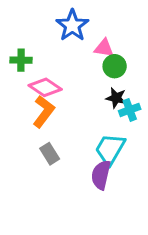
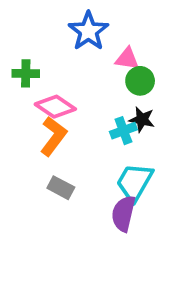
cyan cross: (130, 110) -> (123, 131), moved
gray rectangle: (50, 154) -> (61, 188), turned -30

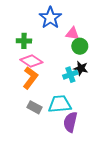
green cross: (26, 73) -> (24, 41), moved
cyan trapezoid: (135, 182) -> (60, 104), moved, turned 55

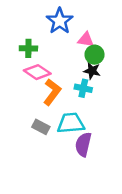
black star: (81, 68) -> (92, 71), moved
cyan cross: (70, 75) -> (83, 88), turned 32
orange L-shape: (30, 78) -> (52, 92), moved

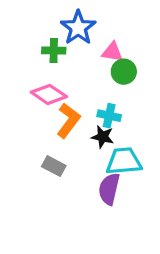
green cross: (28, 48) -> (54, 50), moved
black star: (92, 71) -> (103, 137), moved
cyan trapezoid: (71, 123) -> (124, 161), moved

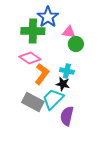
green cross: (54, 50) -> (33, 31), size x1.6
cyan trapezoid: (124, 161) -> (53, 99), moved, turned -40
gray rectangle: (54, 166) -> (33, 102), size x1.5

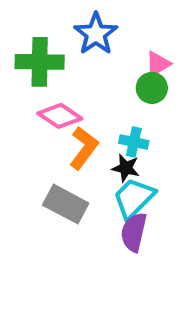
green cross: (33, 31) -> (40, 62), moved
pink triangle: (69, 32) -> (158, 64), moved, turned -40
cyan trapezoid: (53, 99) -> (134, 198), moved

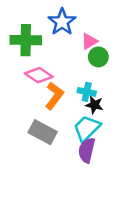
pink triangle: (158, 64) -> (89, 41), moved
black star: (126, 168) -> (94, 105), moved

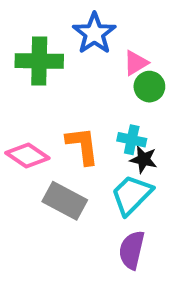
pink diamond: (39, 75) -> (27, 155), moved
orange L-shape: (54, 96) -> (82, 146), turned -44
purple semicircle: (87, 150) -> (132, 250), moved

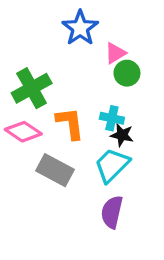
green cross: (39, 61) -> (32, 88), moved, turned -30

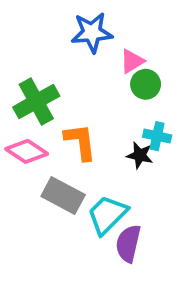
blue star: (80, 28) -> (92, 32), turned 30
cyan cross: (112, 118) -> (157, 136), moved
cyan trapezoid: (112, 165) -> (107, 215), moved

